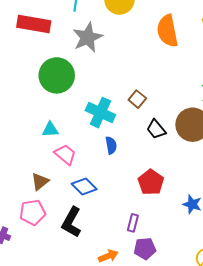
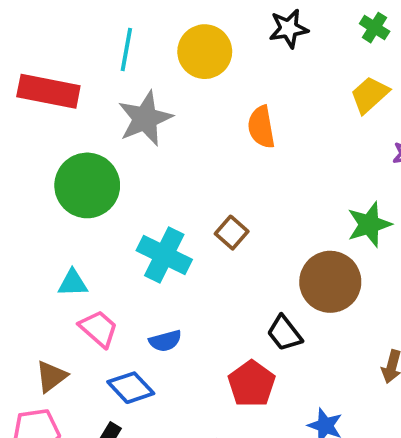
orange semicircle: (167, 31) -> (261, 127), moved, size x0.7
black trapezoid: (156, 129) -> (285, 333), moved
blue semicircle: (111, 145) -> (165, 341), moved, turned 84

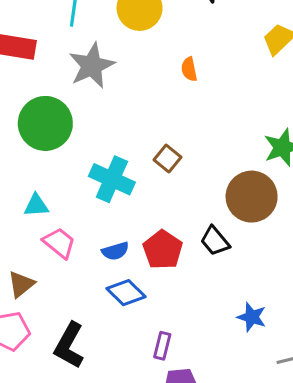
orange semicircle: (261, 127) -> (189, 69), size x0.7
red pentagon: (252, 384) -> (163, 250), moved
blue diamond: (131, 388) -> (126, 293), moved

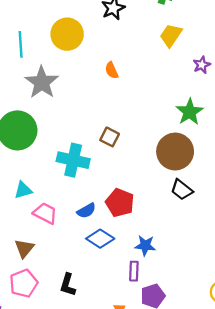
black trapezoid: (215, 241) -> (182, 190), moved
blue star: (252, 317) -> (145, 245), moved
black L-shape: (69, 345) -> (68, 285), size x0.7

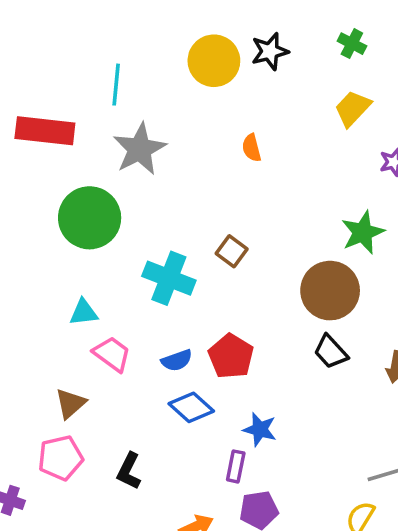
yellow circle: (67, 34) -> (214, 61), moved

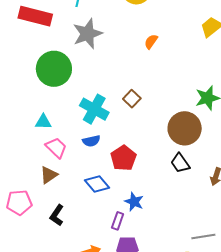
orange semicircle: (252, 148) -> (151, 42), turned 42
blue semicircle: (177, 360) -> (91, 141), moved
brown triangle: (71, 403) -> (49, 175), moved

